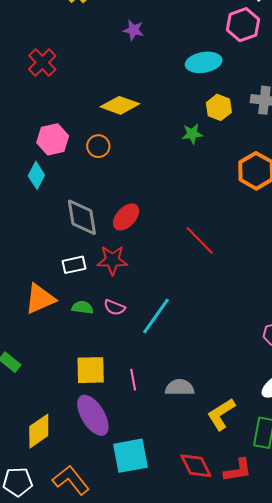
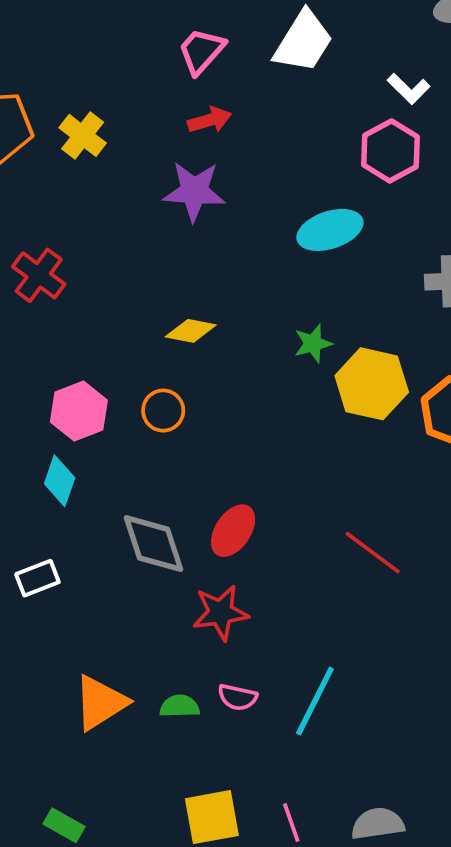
purple star: (133, 30) -> (194, 191), size x1.6
yellow diamond: (120, 105) -> (191, 331), size x0.7
yellow hexagon: (219, 107) -> (372, 384), moved, size x1.5
green star: (192, 134) -> (313, 343), moved
white rectangle: (74, 265) -> (37, 578), moved

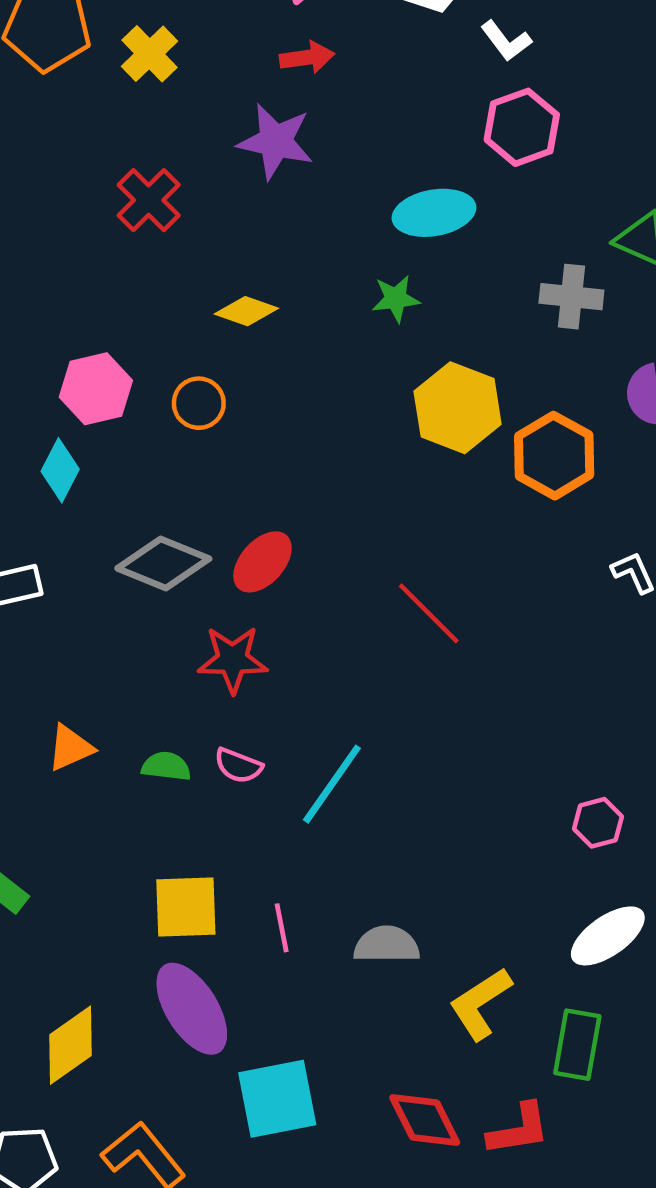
white L-shape: (409, 89) -> (506, 41), moved
red cross: (39, 275) -> (149, 200), moved
green star: (313, 343) -> (396, 299), moved
gray diamond: (154, 544) -> (163, 563), turned -58
orange triangle: (100, 703) -> (70, 748), size x0.7

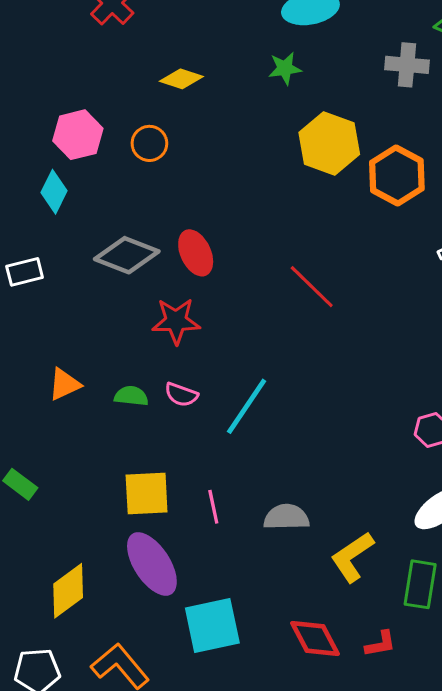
red ellipse: (263, 562) -> (196, 253), turned -66
red L-shape: (519, 1129) -> (380, 644), size x0.7

